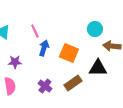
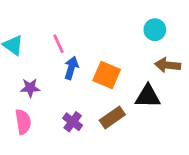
cyan circle: (95, 29) -> (155, 30), moved

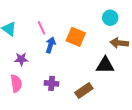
orange square: (107, 75) -> (76, 37), moved
brown rectangle: (112, 118) -> (84, 90), moved
purple cross: (73, 122) -> (52, 83), turned -32

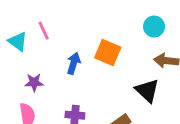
pink line: (41, 28) -> (44, 31), moved
black triangle: (105, 65) -> (147, 91), turned 42

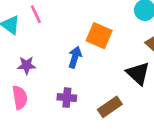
blue arrow: (74, 63) -> (75, 57), moved

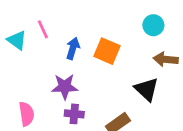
blue arrow: (75, 57) -> (73, 48), moved
purple star: (27, 65) -> (65, 87), moved, size x1.4

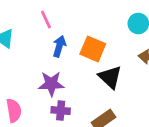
pink line: (43, 29) -> (46, 20), moved
black triangle: (147, 89) -> (110, 77), moved

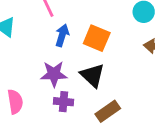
black triangle: (110, 77) -> (93, 75), moved

